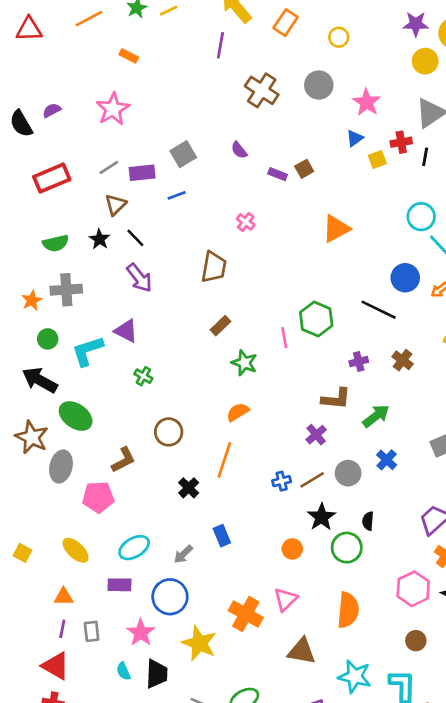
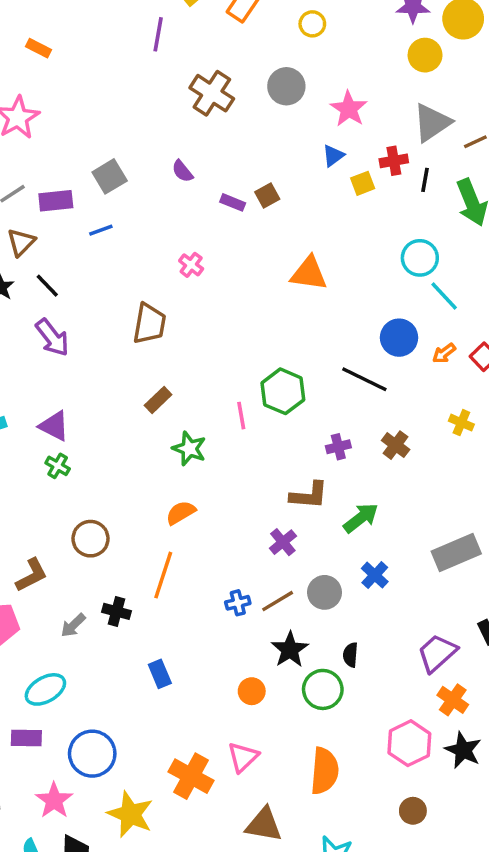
orange triangle: (336, 229) -> (309, 273), turned 36
purple triangle: (126, 331) -> (54, 426), moved
black cross: (189, 488) -> (116, 611), turned -30
gray arrow: (183, 554) -> (73, 625), moved

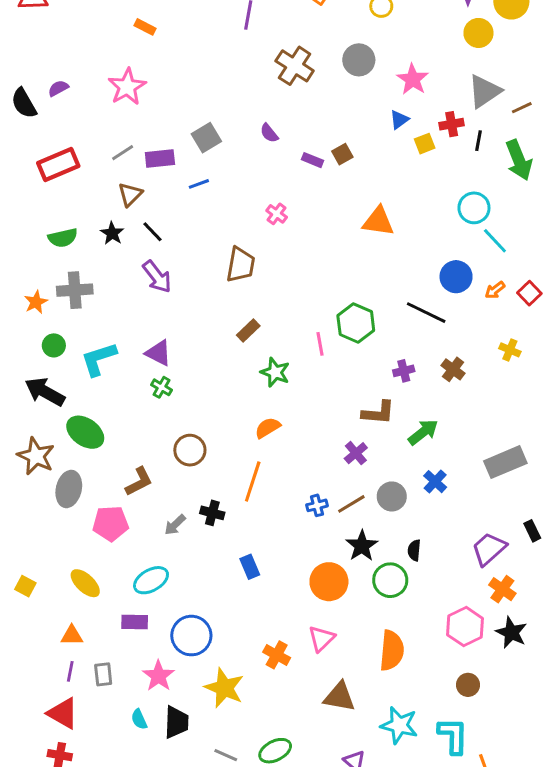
orange circle: (252, 691) -> (329, 582), size x1.6
orange cross: (191, 776) -> (277, 655), size x0.7

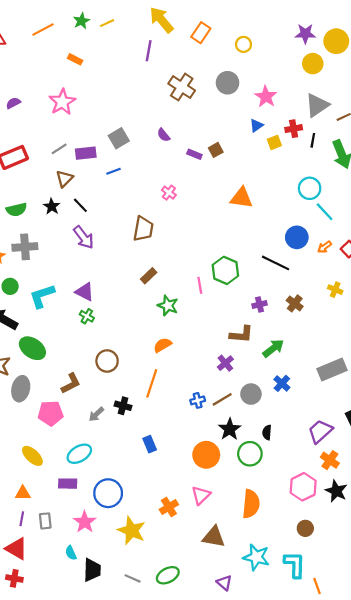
orange cross: (277, 655) -> (169, 507), turned 30
black trapezoid: (176, 722) -> (92, 570), moved

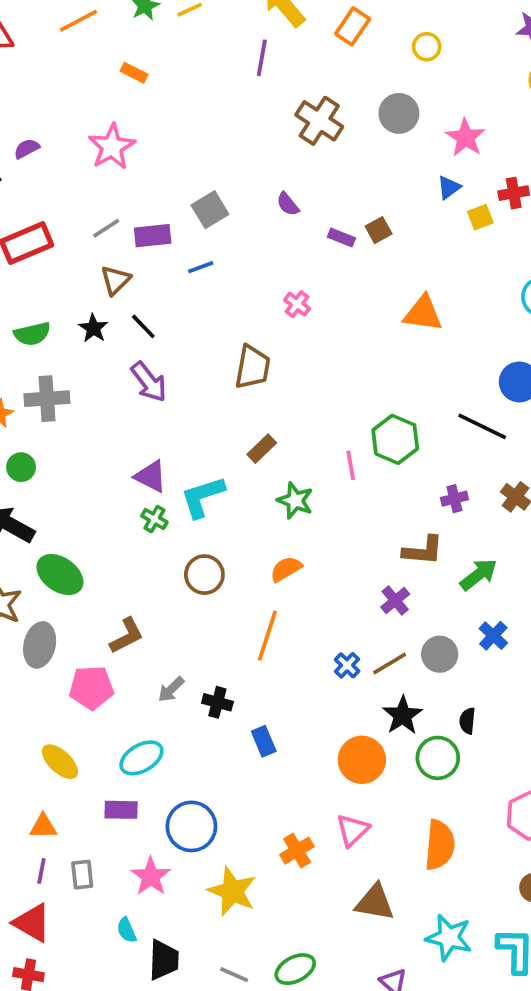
cyan L-shape: (42, 296) -> (203, 497), moved
brown circle: (107, 361) -> (204, 575), moved
blue cross: (198, 400) -> (347, 665), turned -32
black cross: (123, 406) -> (217, 702), moved

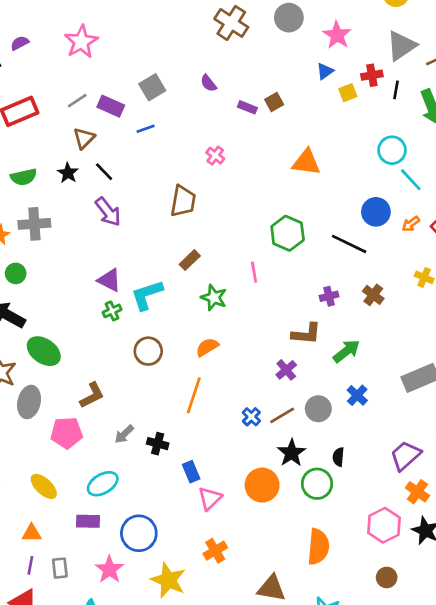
purple rectangle: (153, 236) -> (111, 106), turned 30
green hexagon: (395, 439) -> (288, 233), moved
green cross: (154, 519) -> (112, 311), turned 36
pink triangle: (353, 830) -> (210, 498), moved

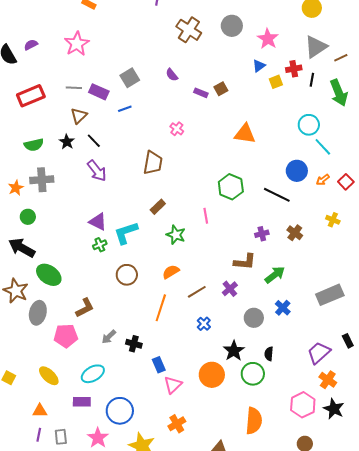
gray line: (77, 101) -> (74, 88), turned 35
brown line: (282, 415) -> (197, 292), moved

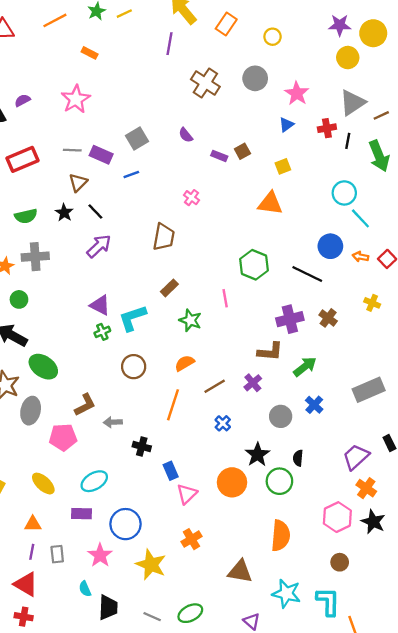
yellow square: (276, 82) -> (283, 166), moved
purple arrow: (97, 171) -> (99, 246), turned -95
orange arrow: (323, 180) -> (360, 257), turned 48
purple cross: (262, 234) -> (290, 319), size x1.6
gray arrow: (109, 337) -> (113, 422), moved, turned 42

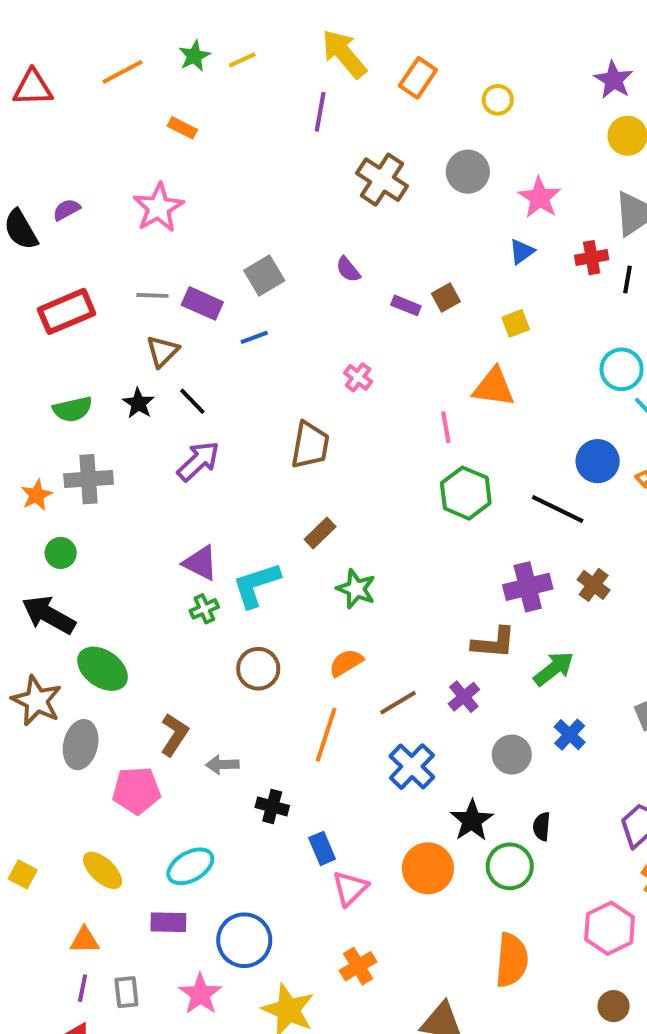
purple star: (340, 25) -> (614, 80), turned 30
pink line: (225, 298) -> (446, 427), moved
brown L-shape: (85, 405) -> (174, 735), turned -30
blue cross: (223, 423) -> (412, 767), size x1.6

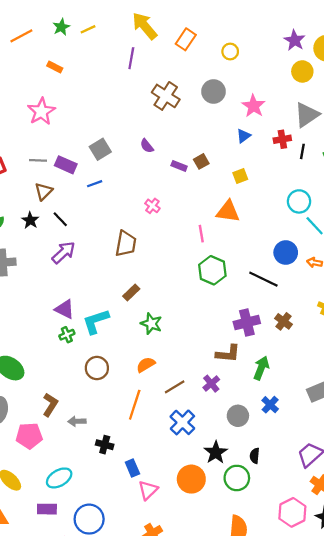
green arrow: (554, 669) -> (261, 368), turned -30

